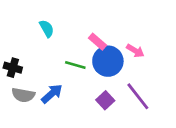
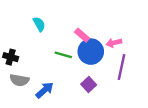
pink arrow: (135, 51) -> (114, 43), turned 136
blue arrow: (52, 94) -> (45, 90), moved
purple line: (138, 96) -> (122, 67), moved, turned 50

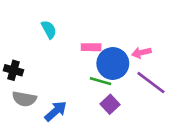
pink rectangle: (82, 35) -> (91, 47), moved, turned -40
green line: (63, 55) -> (101, 81), moved
purple line: (122, 67) -> (151, 83), turned -65

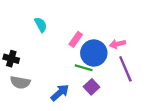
pink rectangle: (91, 47) -> (76, 39), turned -56
purple line: (151, 83) -> (125, 69), turned 30
blue arrow: (56, 111) -> (60, 93), moved

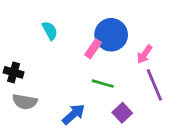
pink arrow: (118, 44) -> (145, 54), turned -42
blue circle: (94, 53) -> (111, 35), moved
purple square: (92, 87) -> (122, 113), moved

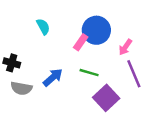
purple square: (122, 113) -> (106, 98), size x1.5
blue arrow: (74, 114) -> (53, 77), moved

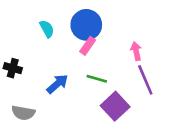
blue circle: (96, 30) -> (86, 25), moved
pink arrow: (125, 47) -> (136, 51), turned 133
gray semicircle: (21, 88) -> (23, 113), moved

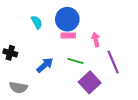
pink rectangle: (88, 46) -> (68, 36), turned 56
pink arrow: (136, 51) -> (96, 40), moved

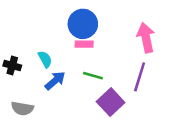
cyan semicircle: (37, 22) -> (45, 59), moved
pink arrow: (96, 40) -> (146, 38), moved, size x1.6
purple line: (113, 62) -> (140, 77), turned 40

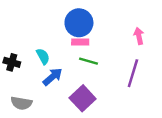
pink arrow: (146, 38) -> (139, 36), size x0.6
green line: (93, 76) -> (89, 61), moved
purple square: (111, 102) -> (83, 98), moved

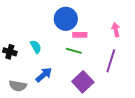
pink rectangle: (80, 42) -> (80, 35), moved
blue arrow: (53, 77) -> (44, 75), moved
purple square: (83, 98) -> (83, 82), moved

